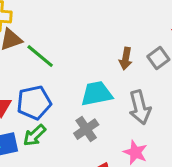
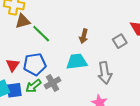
brown arrow: (126, 59) -> (84, 36), moved
gray cross: (86, 129) -> (53, 83), moved

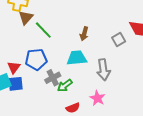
brown triangle: (23, 21) -> (26, 18), turned -35
red triangle: (13, 65) -> (14, 67), moved
green arrow: (33, 86) -> (65, 86), moved

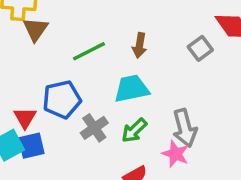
green line: (43, 30) -> (89, 51), moved, turned -66
gray arrow: (103, 70) -> (185, 128), moved
green arrow: (65, 86) -> (134, 130), moved

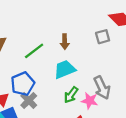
gray square: (200, 48) -> (103, 37), turned 32
gray cross: (94, 128) -> (29, 100), moved
pink star: (175, 154) -> (90, 101), moved

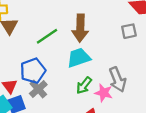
gray square: (103, 37) -> (129, 31), moved
brown arrow: (65, 42) -> (80, 28), size x1.6

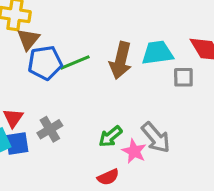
cyan trapezoid: (79, 58) -> (157, 53), moved
blue pentagon: (33, 71) -> (45, 63), moved
gray arrow: (118, 80) -> (156, 138), turned -30

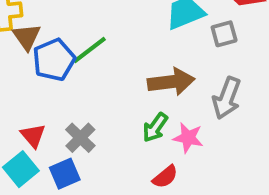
brown arrow: (121, 60) -> (171, 82), moved, turned -96
gray arrow: (156, 138) -> (227, 98), moved, turned 76
blue square: (17, 143) -> (65, 174), moved

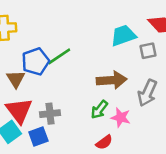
brown triangle: (27, 37) -> (16, 79), moved
red triangle: (33, 136) -> (19, 110), size x1.6
gray cross: (80, 138) -> (50, 114), turned 36

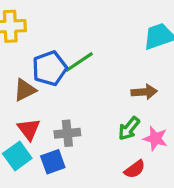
brown triangle: (16, 79) -> (25, 90), turned 36
brown arrow: (112, 80) -> (144, 92), size x0.7
red triangle: (19, 110) -> (29, 129), size x0.7

